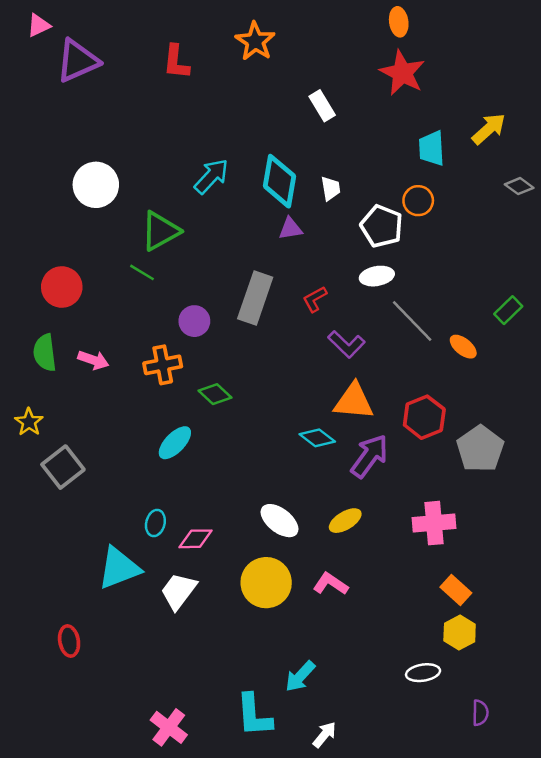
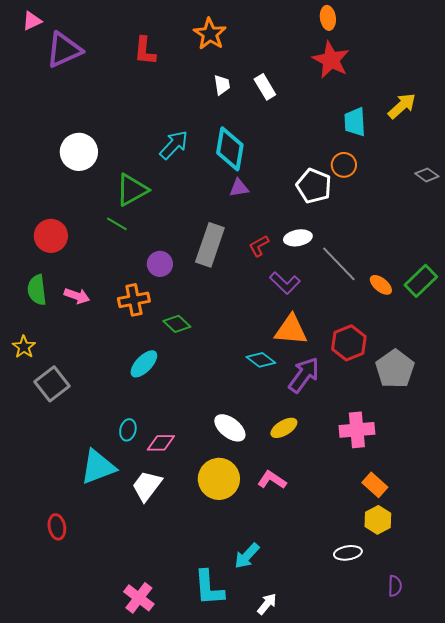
gray diamond: (519, 186) -> (427, 175), moved
white trapezoid: (331, 188) -> (222, 85), moved
white ellipse: (377, 276) -> (298, 238), moved
green rectangle: (508, 310) -> (421, 281), moved, size x1.4

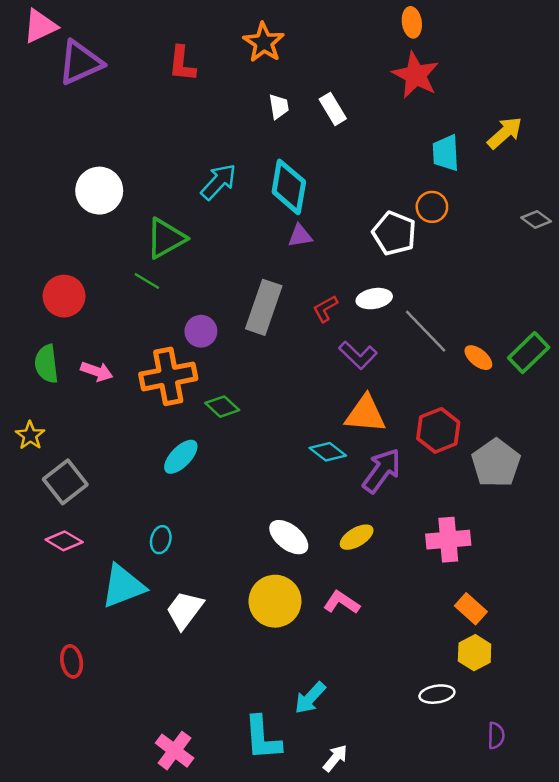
pink triangle: (32, 21) -> (40, 26), size x1.4
orange cross: (134, 300) -> (168, 376), size x1.4
pink diamond: (161, 443) -> (64, 541), moved, turned 32

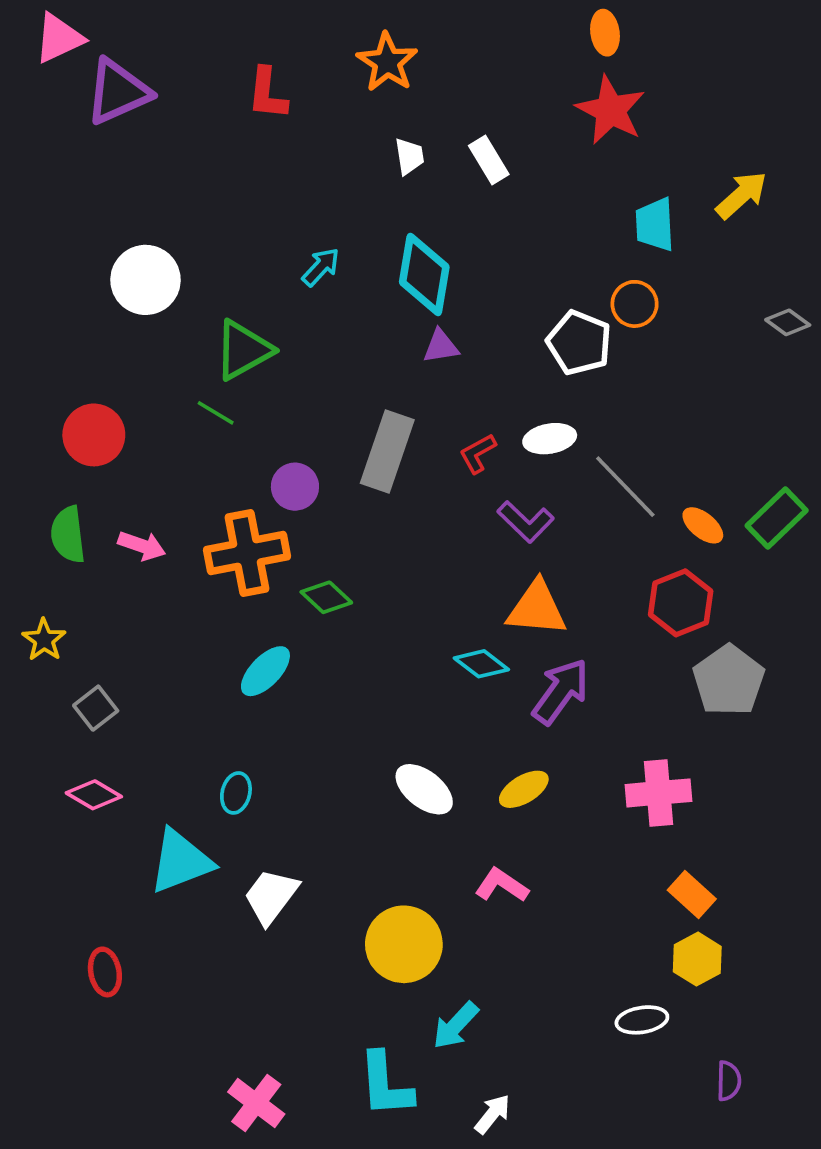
cyan arrow: (218, 182) -> (321, 267), size x0.7
red hexagon: (438, 430) -> (681, 603), moved
gray square: (65, 482) -> (96, 708), size x0.7
yellow circle: (275, 601) -> (404, 944), moved

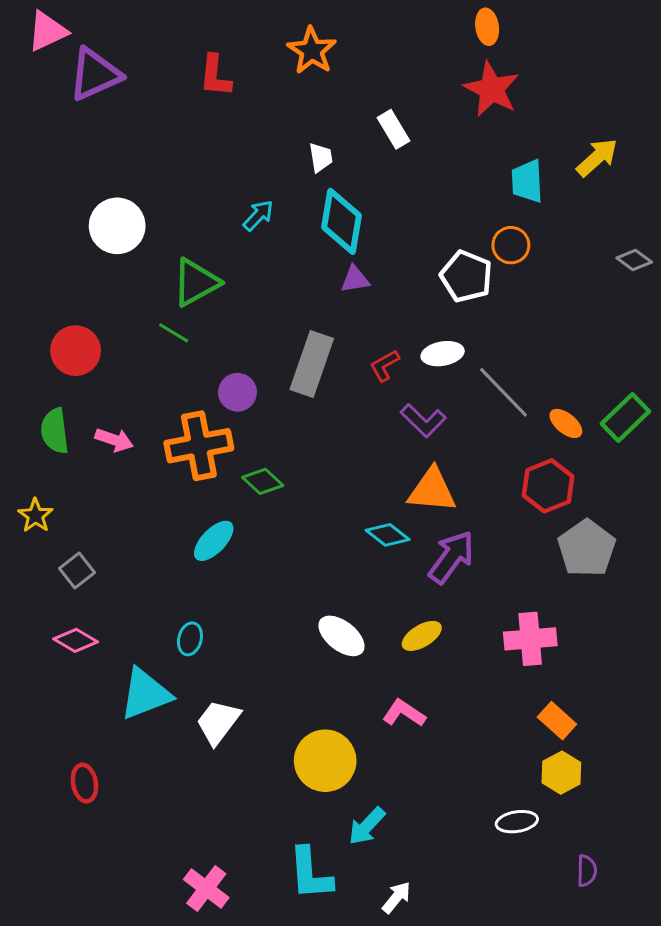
white trapezoid: (409, 156) -> (321, 157), moved

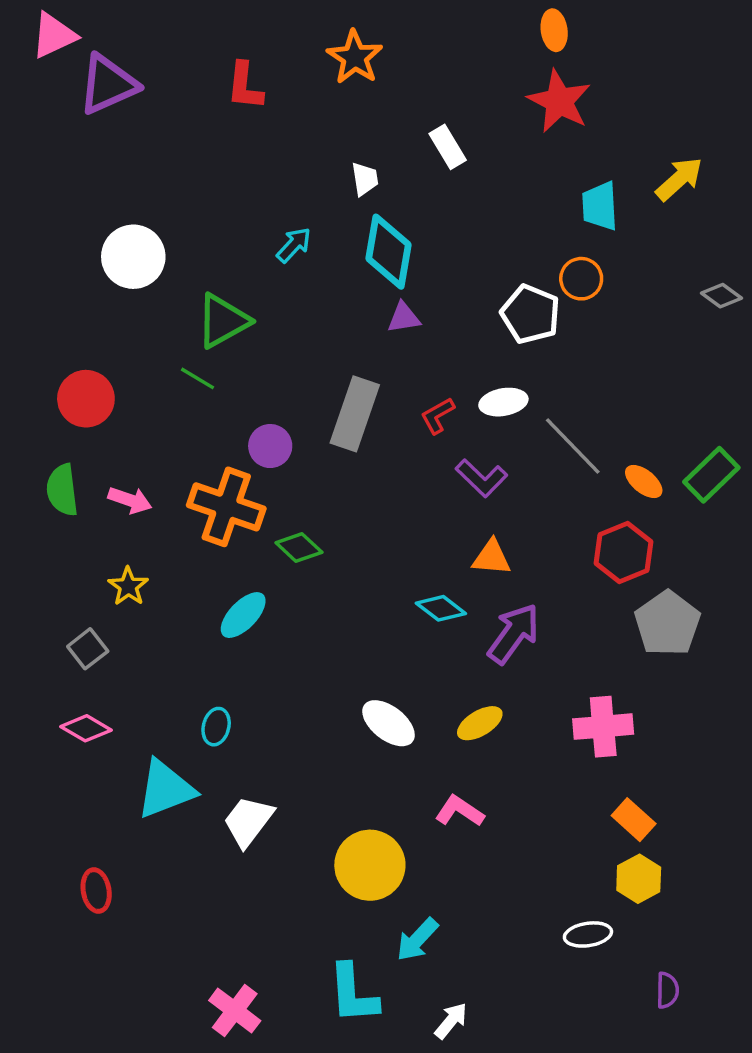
orange cross: (199, 446) -> (226, 507), turned 30
orange triangle: (432, 490) -> (492, 558), size x0.7
yellow star: (35, 516) -> (128, 586), moved

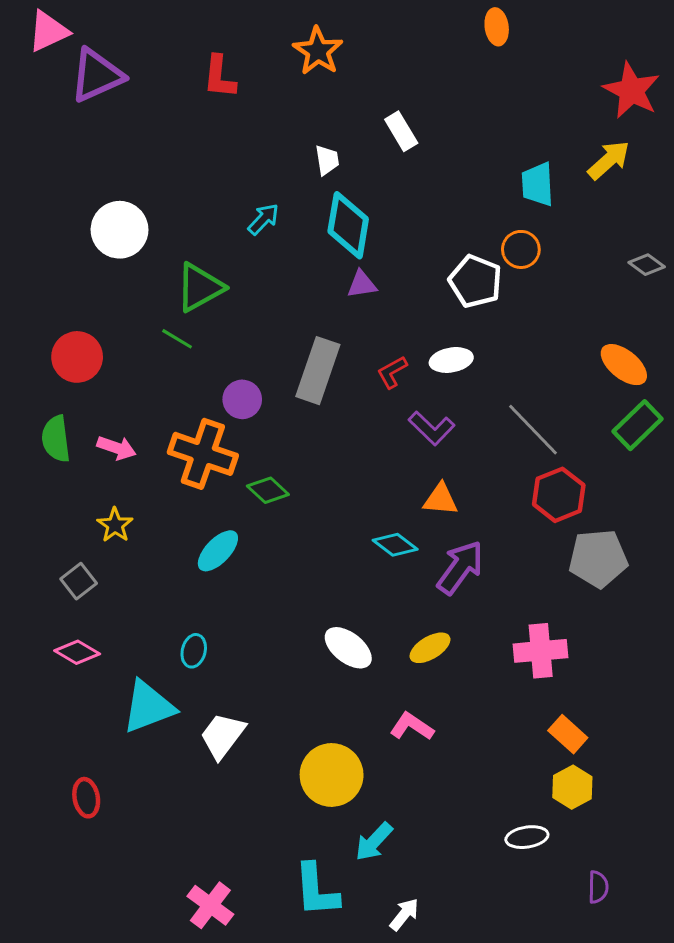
red star: (559, 101) -> (631, 90), moved
gray line: (573, 446) -> (533, 430), moved
orange ellipse: (644, 482) -> (624, 365), moved, size x1.4
gray pentagon: (667, 623) -> (598, 558), turned 30

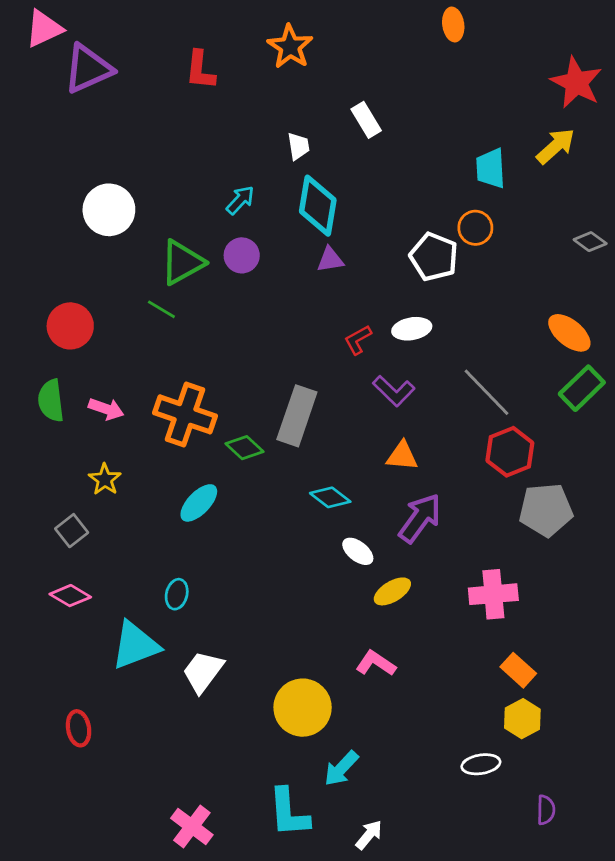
gray rectangle: (318, 371) -> (297, 416), moved
purple circle: (242, 399) -> (242, 255), moved
cyan diamond: (395, 545) -> (330, 497), moved
white ellipse: (348, 648) -> (358, 551), moved, size x0.7

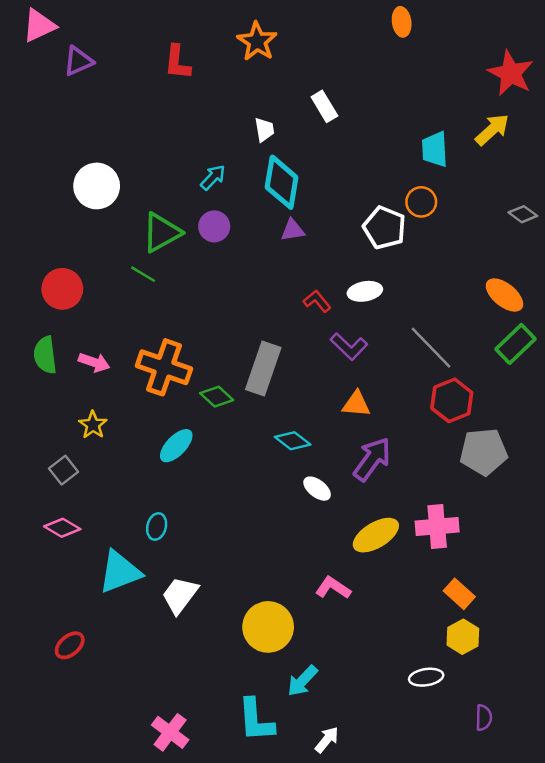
purple triangle: (88, 69) -> (78, 61), size x0.7
red L-shape: (358, 340) -> (317, 301), turned 80
yellow ellipse: (392, 591) -> (376, 535), moved, size x1.4
red ellipse: (79, 728) -> (70, 645), turned 60

